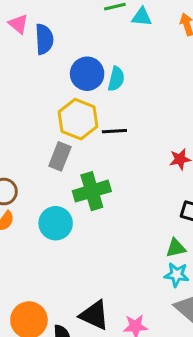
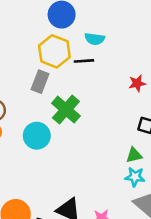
cyan semicircle: (116, 79) -> (95, 39), moved, turned 84
green cross: (92, 191) -> (66, 110), turned -32

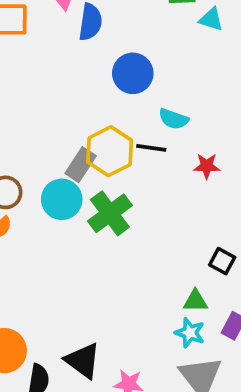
yellow hexagon: (54, 51) -> (110, 151), moved
red star: (137, 83) -> (207, 166), moved
cyan circle: (37, 136) -> (62, 199), moved

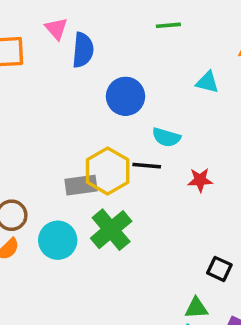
cyan triangle: (211, 19) -> (207, 82), moved
gray rectangle: (81, 165) -> (81, 185), turned 52
cyan circle: (62, 199) -> (58, 240), moved

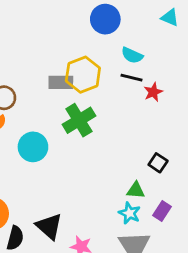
black line: (147, 166) -> (132, 78), moved
red star: (200, 180) -> (153, 92), turned -30
cyan circle: (58, 240) -> (33, 147), moved

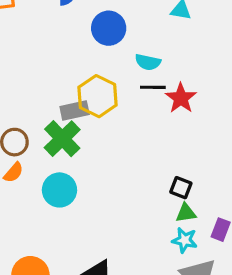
red star: (153, 92) -> (181, 98), size x1.4
green cross: (79, 120) -> (62, 139), moved
black square: (158, 163) -> (181, 188), moved

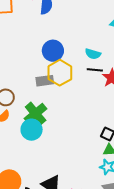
blue circle: (109, 28) -> (53, 51), moved
green cross: (62, 139) -> (36, 114), moved

